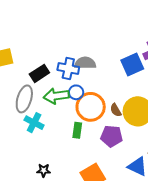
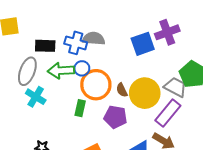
black rectangle: (39, 73) -> (45, 46), turned 30

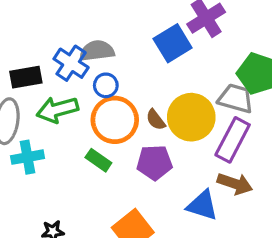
blue cross: (76, 43) -> (71, 63), turned 30
blue circle: (82, 68) -> (106, 85), moved
cyan cross: (36, 97) -> (27, 157), turned -30
green rectangle: (80, 108) -> (98, 160), turned -56

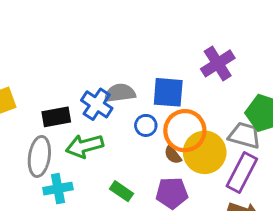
blue square: (173, 43) -> (168, 92), moved, turned 36
blue circle: (106, 85) -> (146, 125), moved
orange circle: (115, 120) -> (185, 131), moved

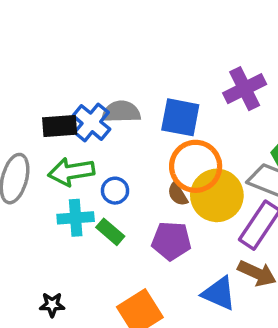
black rectangle: (56, 117) -> (60, 126), moved
blue circle: (146, 125) -> (115, 191), moved
cyan cross: (58, 189) -> (76, 218), moved

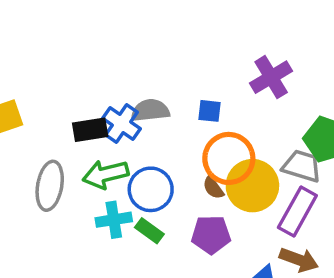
blue square: (180, 117) -> (210, 111), size x0.6
blue circle: (115, 191) -> (151, 189), size x1.6

